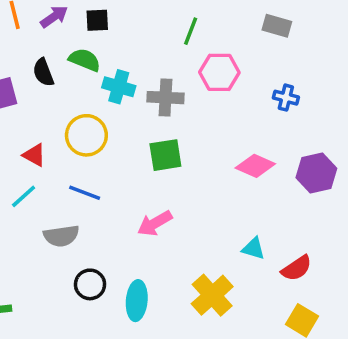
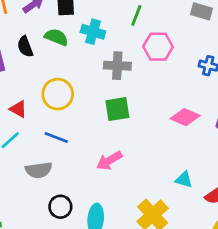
cyan cross: (119, 87) -> (93, 32), moved

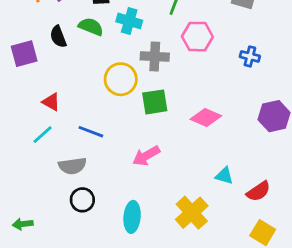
yellow circle: (58, 94) -> (121, 79), moved
pink diamond: (185, 117) -> (206, 118), moved
black circle: (60, 207) -> (82, 200), moved

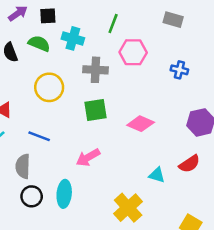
yellow circle: (121, 79) -> (49, 87), moved
gray semicircle: (72, 166) -> (23, 166), turned 100
red semicircle: (258, 191) -> (189, 164), moved
cyan ellipse: (132, 217) -> (64, 194), moved

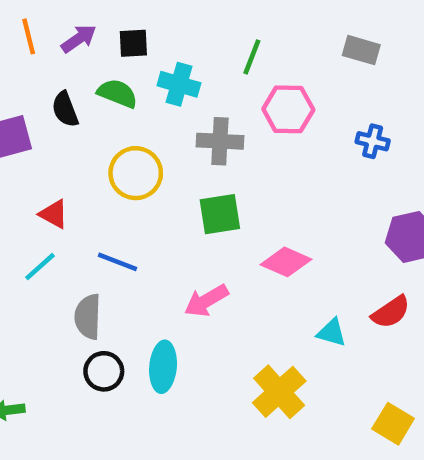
pink diamond: (141, 124) -> (286, 262), moved

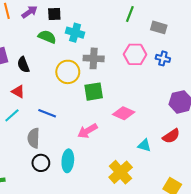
gray rectangle: (361, 50) -> (159, 27), moved
green line: (252, 57) -> (130, 14), moved
black semicircle: (65, 109) -> (23, 65), moved
pink hexagon: (288, 109) -> (135, 54), moved
yellow circle: (136, 173) -> (68, 72), moved

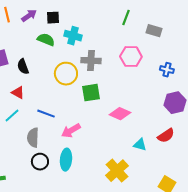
blue cross: (163, 58) -> (167, 70), moved
pink arrow: (87, 131) -> (71, 131), moved

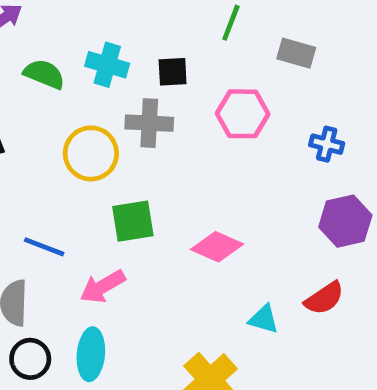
black square: (53, 18) -> (173, 72), moved
green square: (91, 93) -> (133, 221), moved

